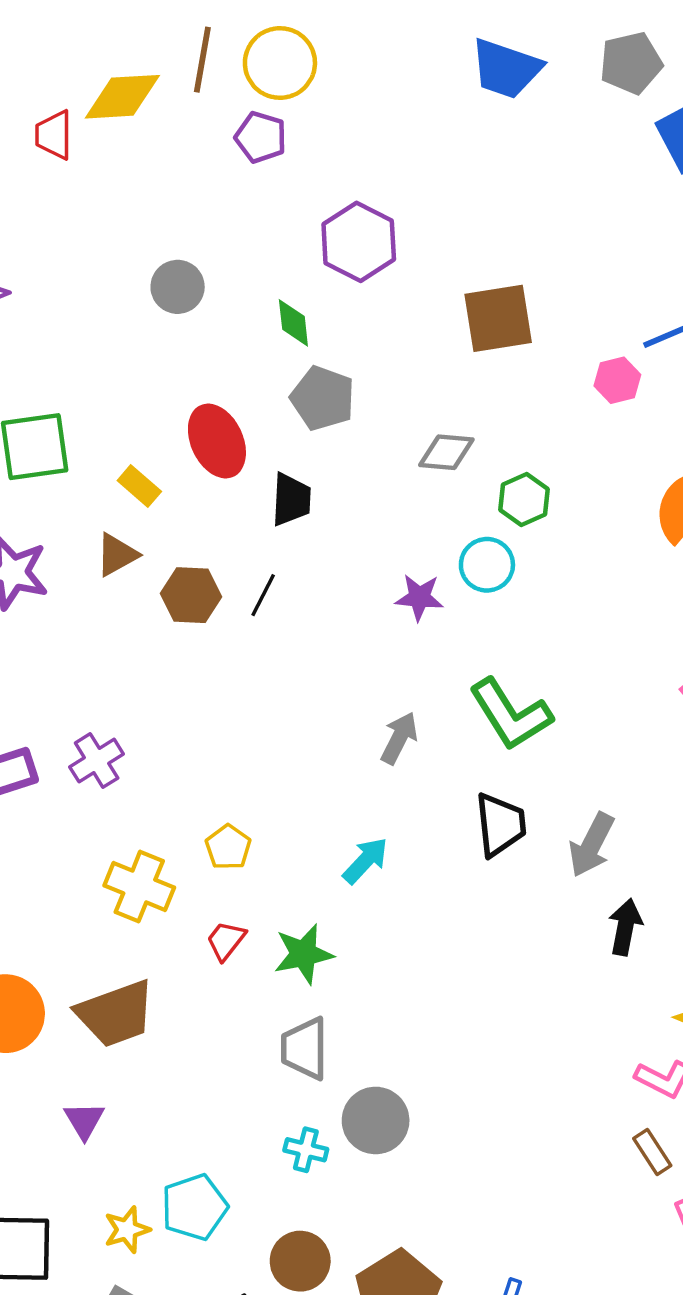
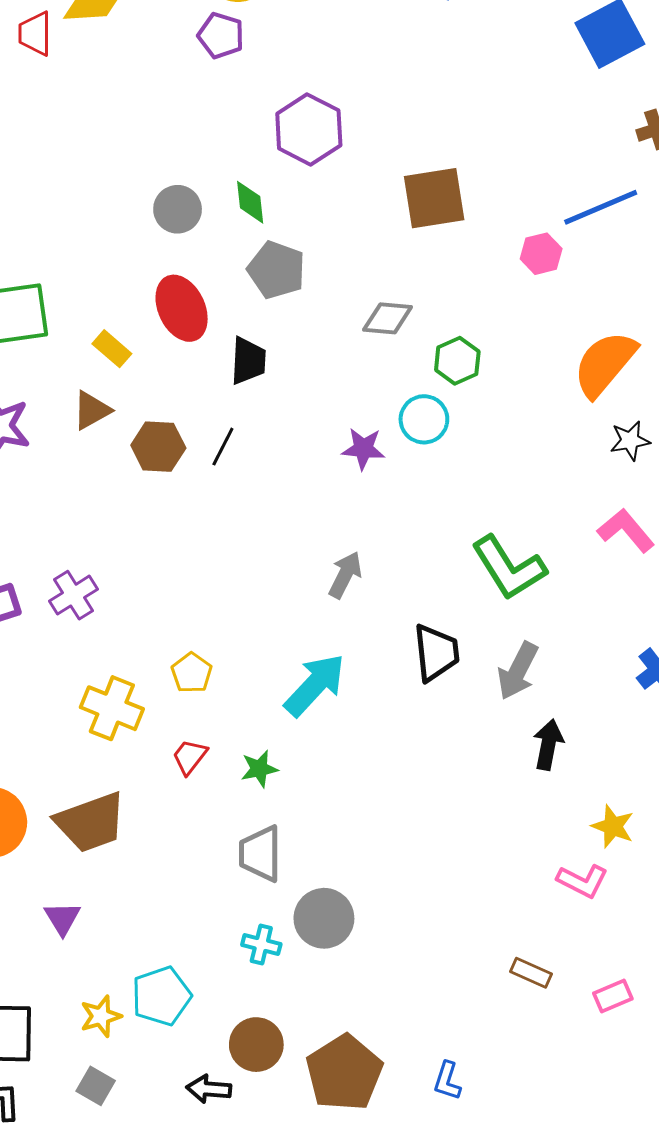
gray circle: (178, 287) -> (178, 209), moved
green L-shape: (511, 714) -> (509, 568), moved
cyan arrow: (365, 861) -> (315, 685), size x1.5
green star: (304, 954) -> (259, 769), size x0.7
brown rectangle: (652, 1152) -> (531, 973), moved, turned -33

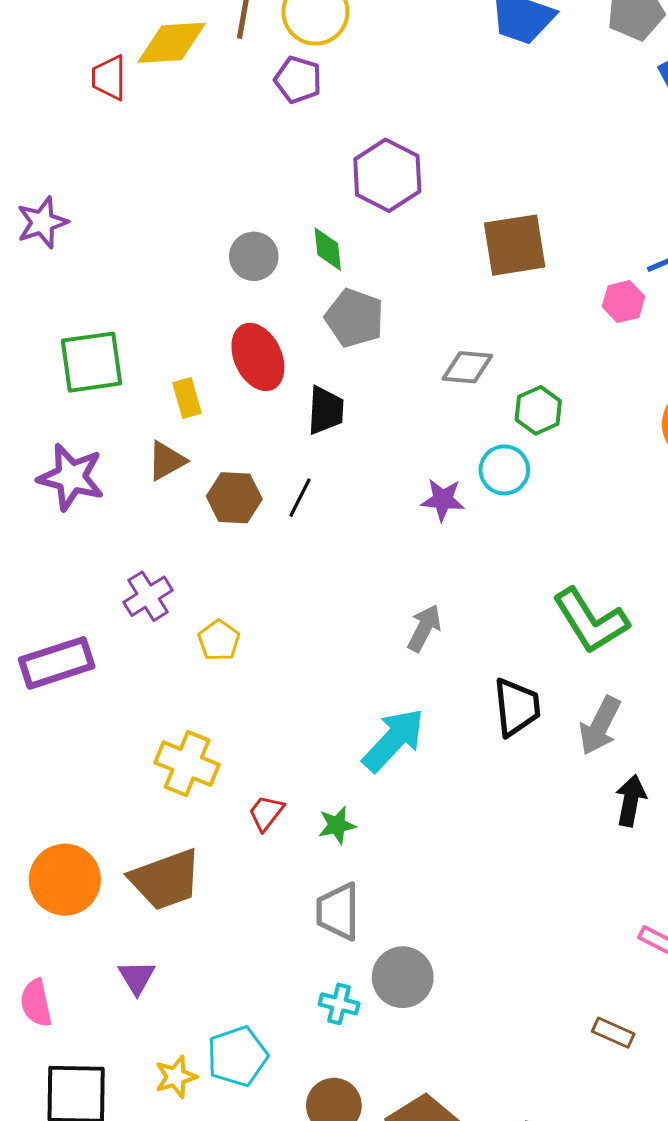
yellow rectangle: (112, 349) -> (187, 398), turned 33
purple cross: (73, 595) -> (148, 596), moved
yellow pentagon: (192, 673) -> (219, 640), moved

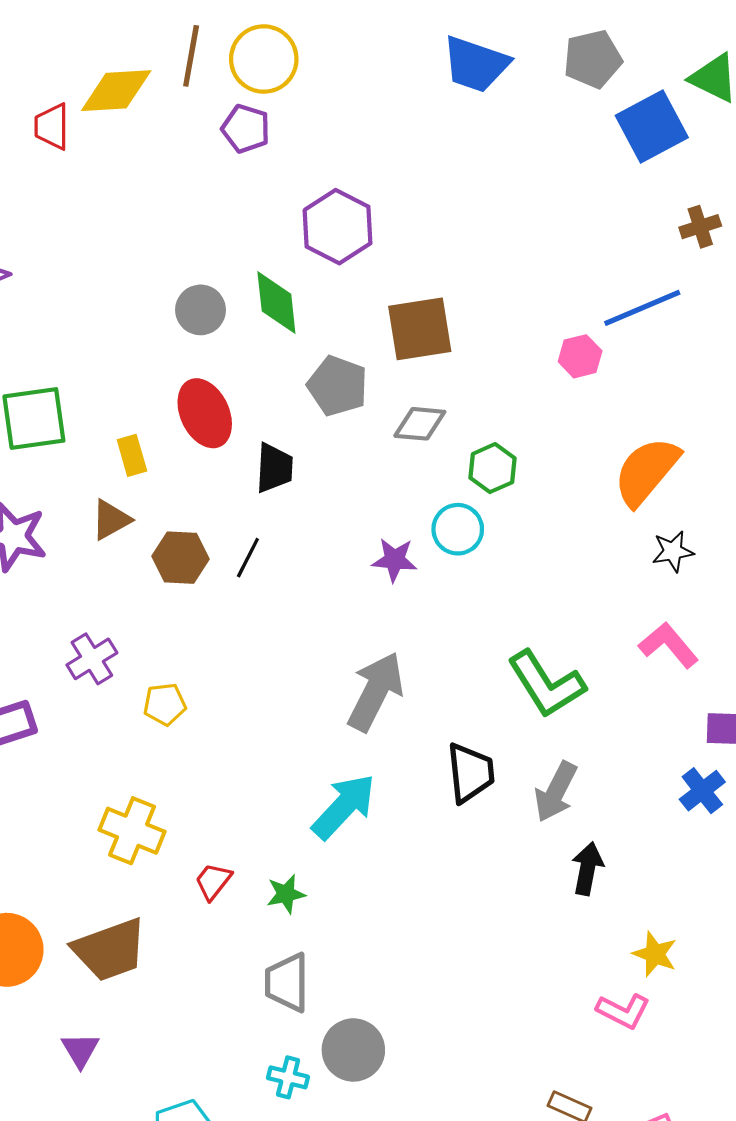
brown square: (515, 245) -> (420, 329), moved
green diamond: (328, 249) -> (276, 303), size x1.4
gray pentagon: (354, 318) -> (338, 386), moved
gray arrow: (424, 628) -> (376, 692), size x1.6
yellow pentagon: (219, 640) -> (165, 704), turned 30

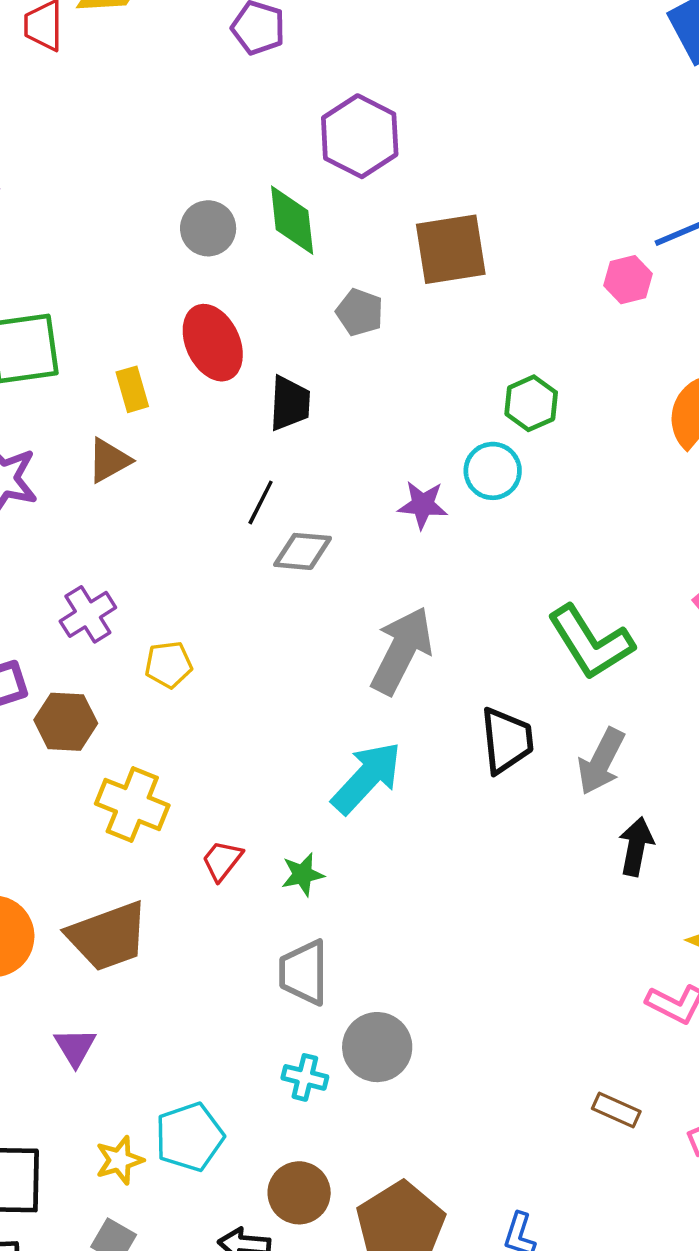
gray pentagon: (338, 386) -> (360, 312), size x0.7
gray diamond: (420, 424) -> (303, 551), moved
brown hexagon: (180, 558) -> (66, 722), moved

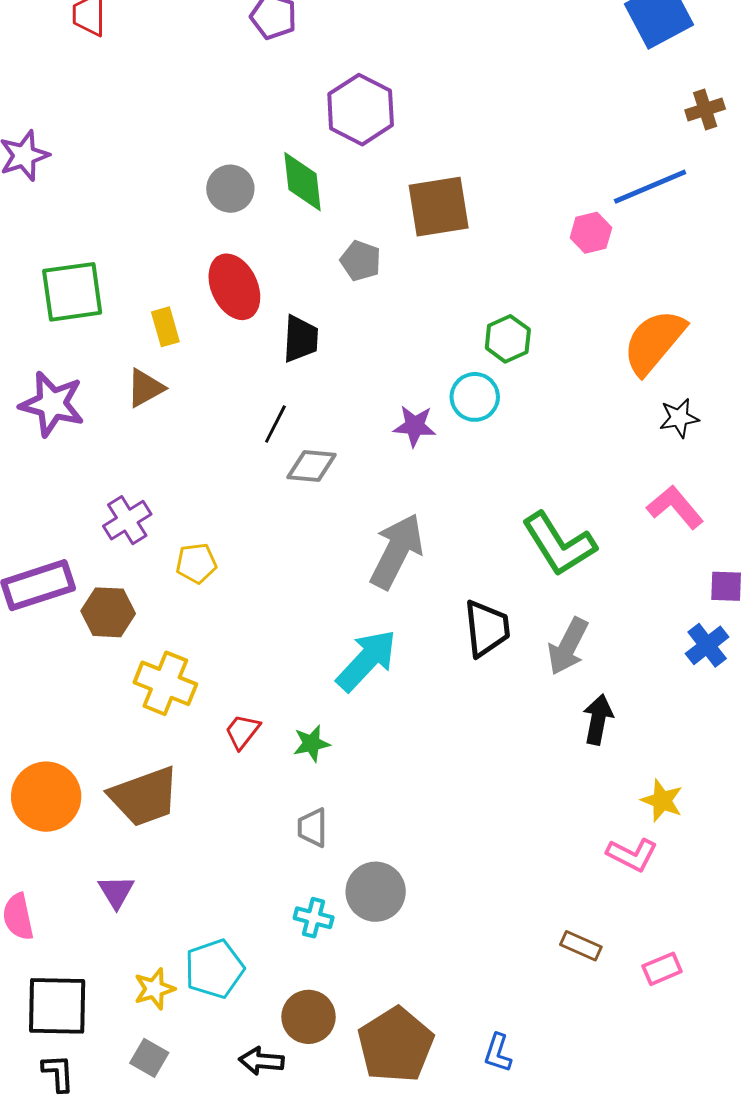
gray trapezoid: (304, 972) -> (313, 828), size x0.7

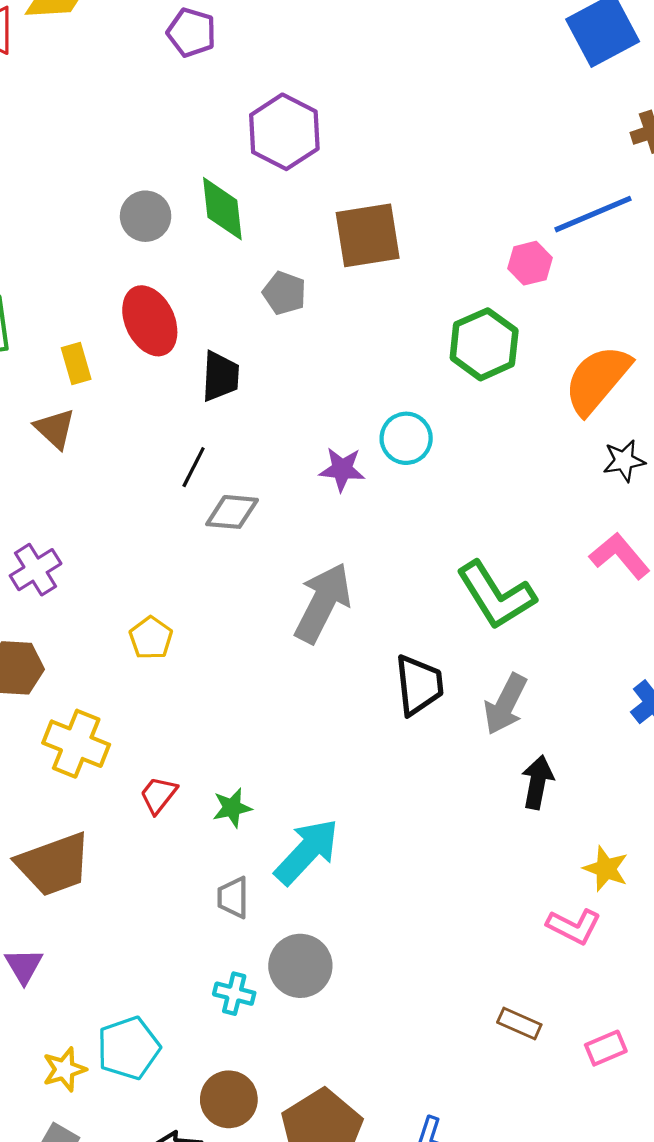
green hexagon: (508, 339) -> (484, 344), moved, size x1.4
brown triangle: (145, 388) -> (55, 429), turned -48
yellow pentagon: (196, 563) -> (151, 638), moved, turned -30
cyan arrow: (367, 660) -> (307, 852), moved

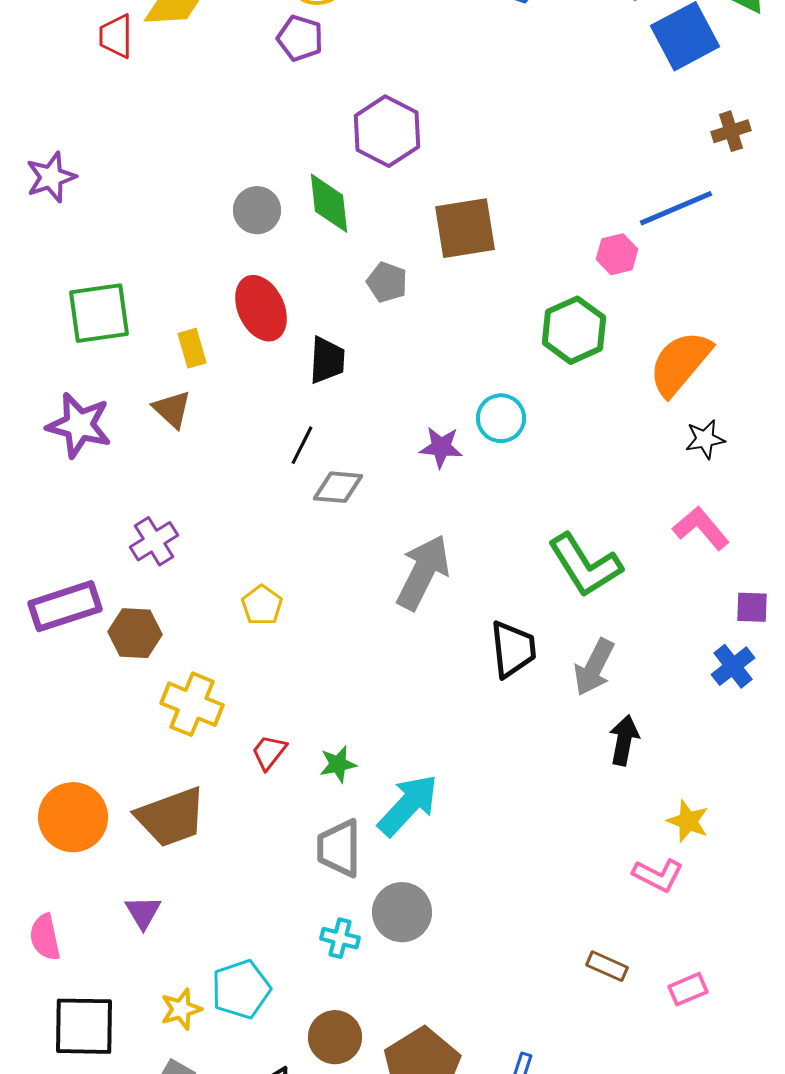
gray trapezoid: (233, 897) -> (339, 848), size x1.5

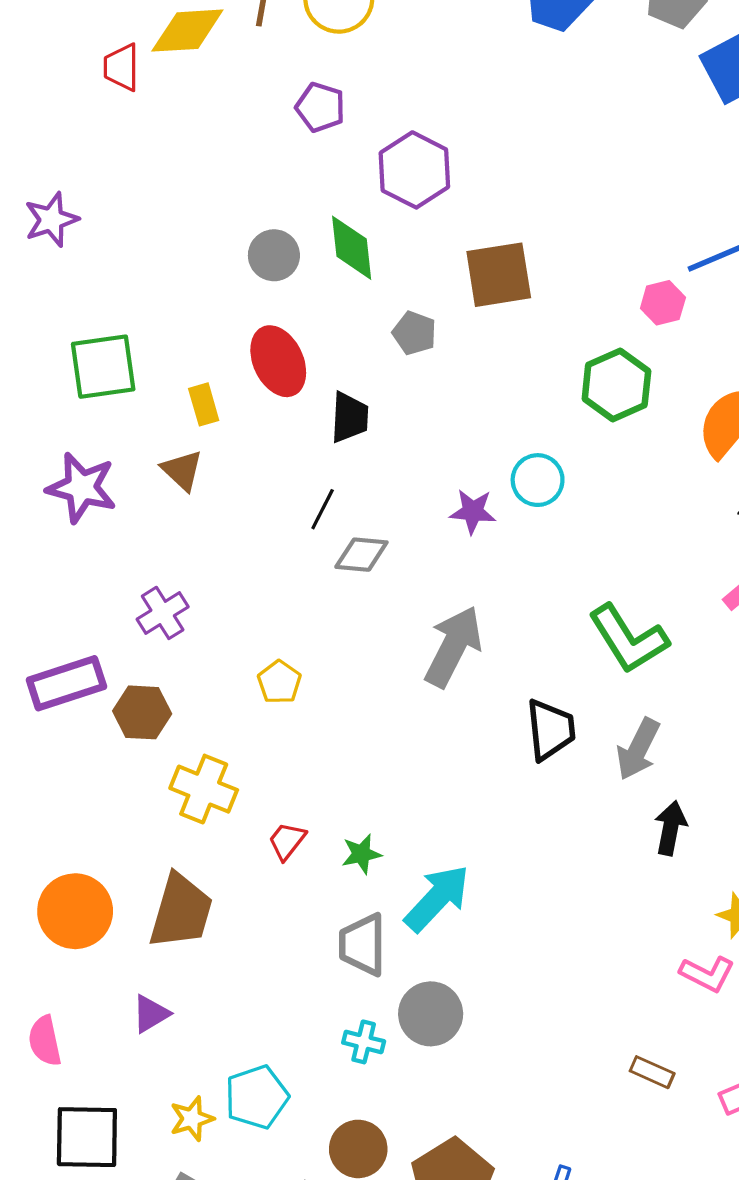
purple pentagon: (300, 38) -> (320, 107), moved
brown trapezoid: (171, 817) -> (181, 911), turned -54
purple triangle: (143, 912) -> (151, 1014), turned 30

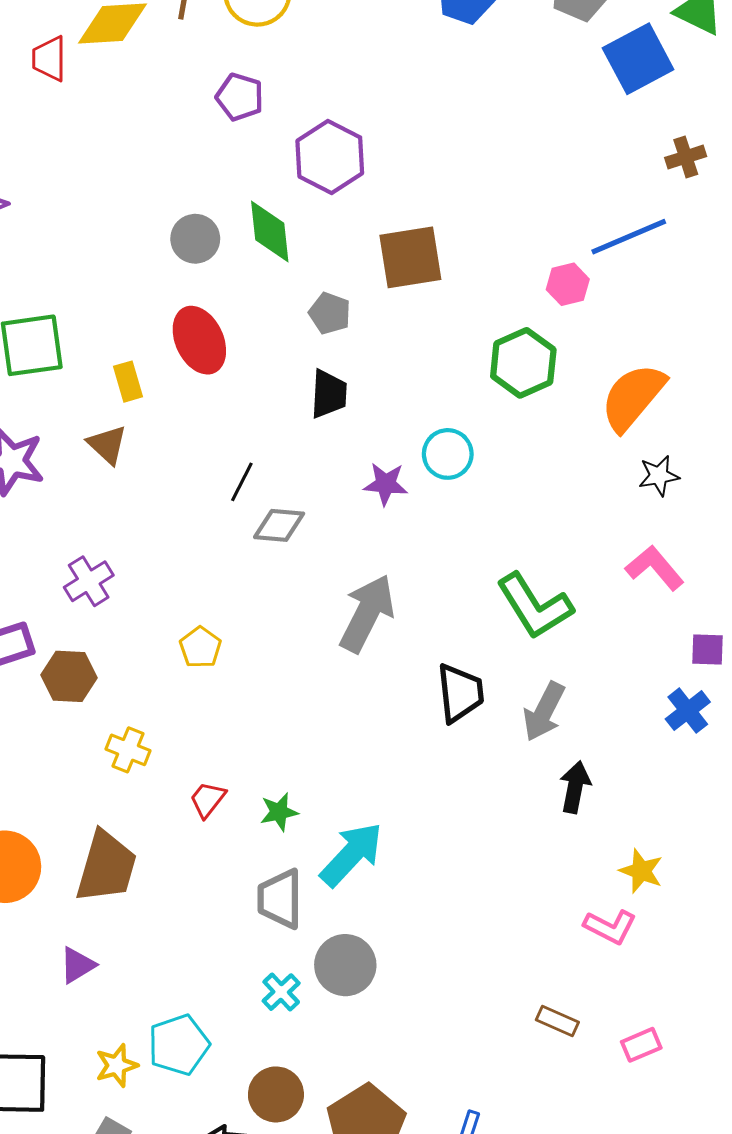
black trapezoid: (350, 417) -> (329, 394), moved
yellow cross: (204, 789) -> (128, 750), size x0.7
cyan cross: (364, 1042) -> (281, 992), turned 33

